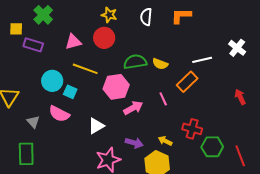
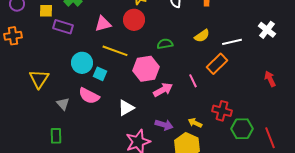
green semicircle: (135, 62) -> (165, 44), size x0.7
yellow semicircle: (160, 64) -> (202, 36), moved, turned -56
green rectangle: (26, 154) -> (56, 136), size x0.7

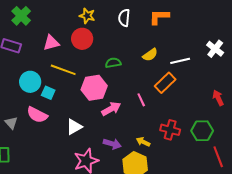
green hexagon: (242, 129) -> (202, 131), moved

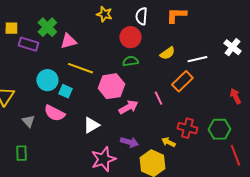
green cross: (21, 16) -> (47, 27), moved
red circle: (82, 39) -> (130, 37), moved
yellow arrow: (143, 142) -> (168, 142), moved

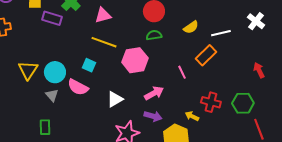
pink triangle: (68, 41) -> (103, 15), moved
cyan circle: (47, 80) -> (55, 72), moved
pink arrow: (128, 107) -> (154, 93), moved

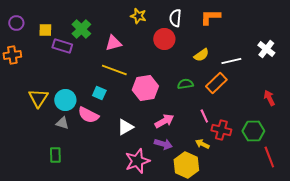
green semicircle: (154, 35) -> (185, 84), moved
pink line: (182, 72) -> (204, 116), moved
gray triangle: (52, 95) -> (62, 123), turned -32

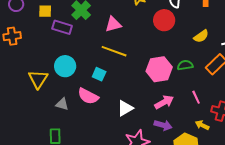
pink hexagon: (145, 88) -> (159, 69), moved
cyan circle: (65, 100) -> (65, 66), moved
pink line: (204, 116) -> (196, 97), moved

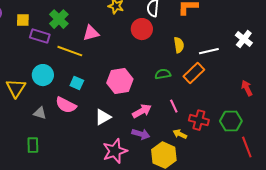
yellow semicircle: (201, 36) -> (179, 45), turned -63
yellow line: (114, 51) -> (70, 51), moved
pink hexagon: (159, 69) -> (120, 81), moved

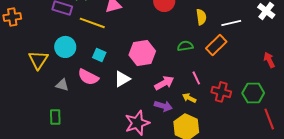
white triangle: (103, 117) -> (122, 79), moved
yellow arrow: (180, 134) -> (189, 98), moved

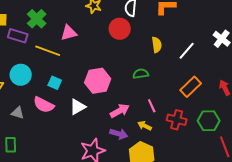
white line: (231, 23) -> (187, 51), turned -36
orange rectangle: (216, 45) -> (191, 87), moved

